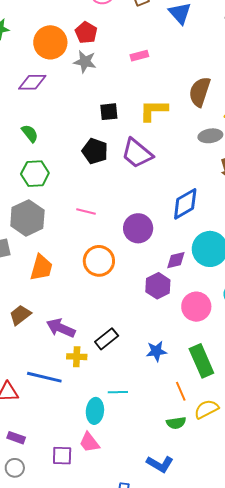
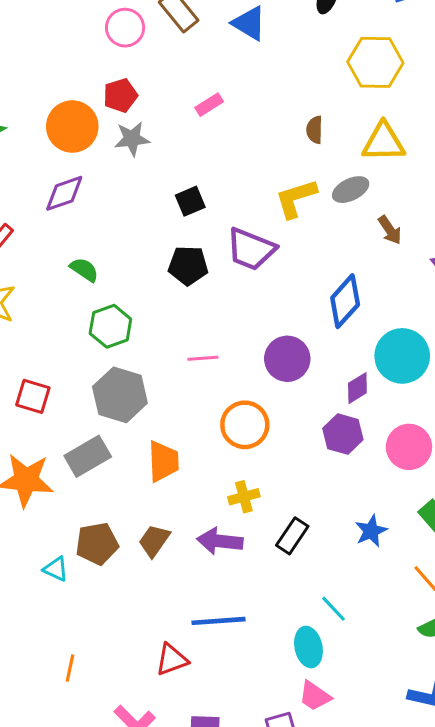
red pentagon: (86, 33) -> (120, 95), turned -30
brown semicircle: (200, 92) -> (315, 130), size x0.6
yellow L-shape: (154, 110) -> (296, 198), moved
yellow cross: (77, 357) -> (244, 497), moved
cyan line: (118, 392) -> (334, 609), turned 66

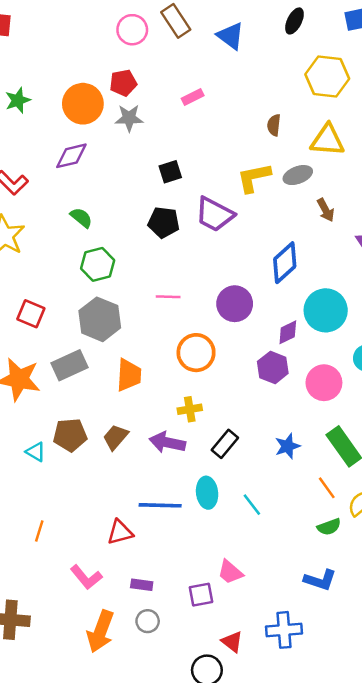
cyan ellipse: (308, 647) -> (207, 493), moved

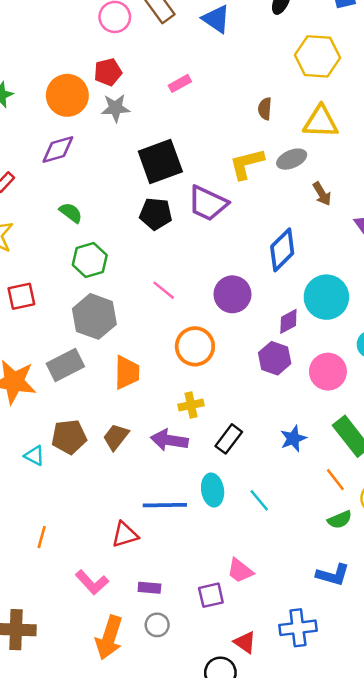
black square: (170, 172) -> (160, 161), size x1.8
pink line: (168, 297) -> (164, 290), turned 40
red square: (31, 314) -> (21, 296), moved, turned -32

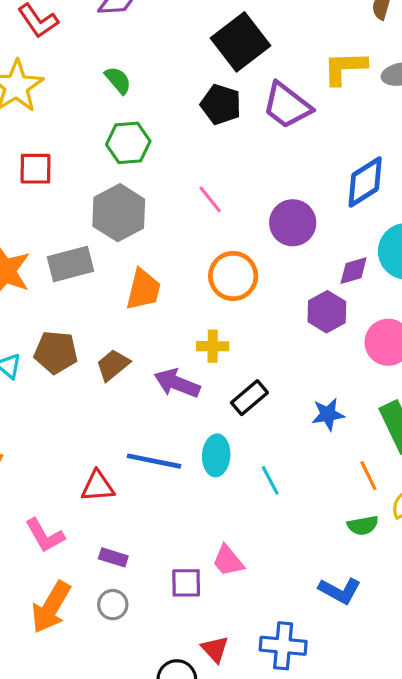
black square: (160, 161) -> (240, 42), turned -30

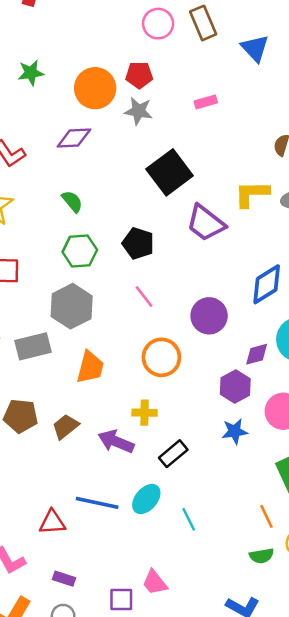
black pentagon: (221, 104) -> (138, 243), moved
blue star: (328, 414) -> (235, 431), moved
cyan ellipse: (216, 455) -> (146, 499), turned 36

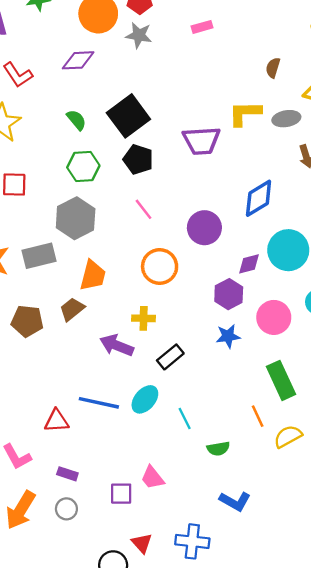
black square: (170, 172) -> (128, 116), moved
purple trapezoid: (206, 223) -> (202, 141), turned -42
brown trapezoid: (65, 427) -> (72, 309), moved
green semicircle: (262, 556) -> (218, 449), moved

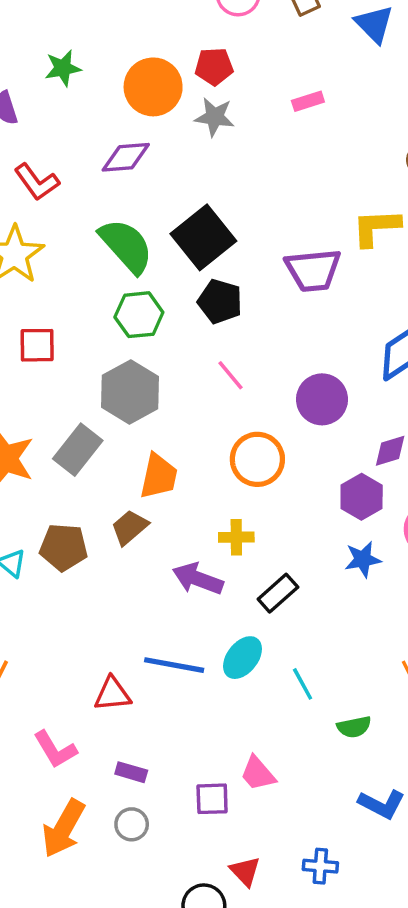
green semicircle: (76, 120) -> (126, 246), size x1.8
gray rectangle: (39, 256) -> (78, 450), turned -36
blue cross: (192, 541) -> (320, 866), size x0.7

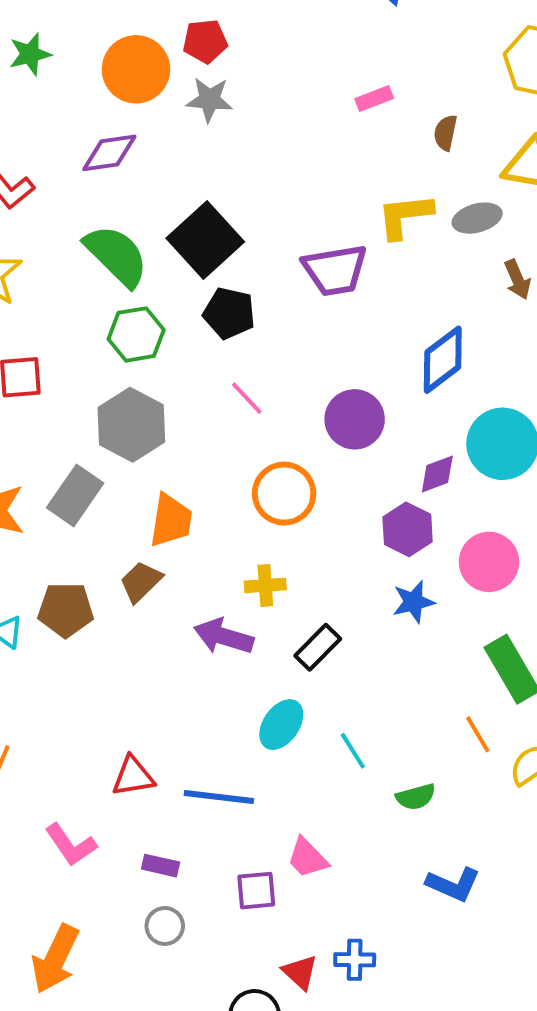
pink rectangle: (308, 101) -> (374, 98), moved
blue line: (174, 665) -> (219, 797), moved
orange arrow: (63, 828) -> (55, 959), moved
blue cross: (320, 866) -> (355, 960), moved

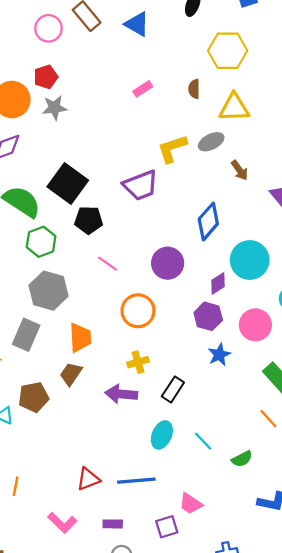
brown semicircle: (445, 133) -> (194, 89), moved

